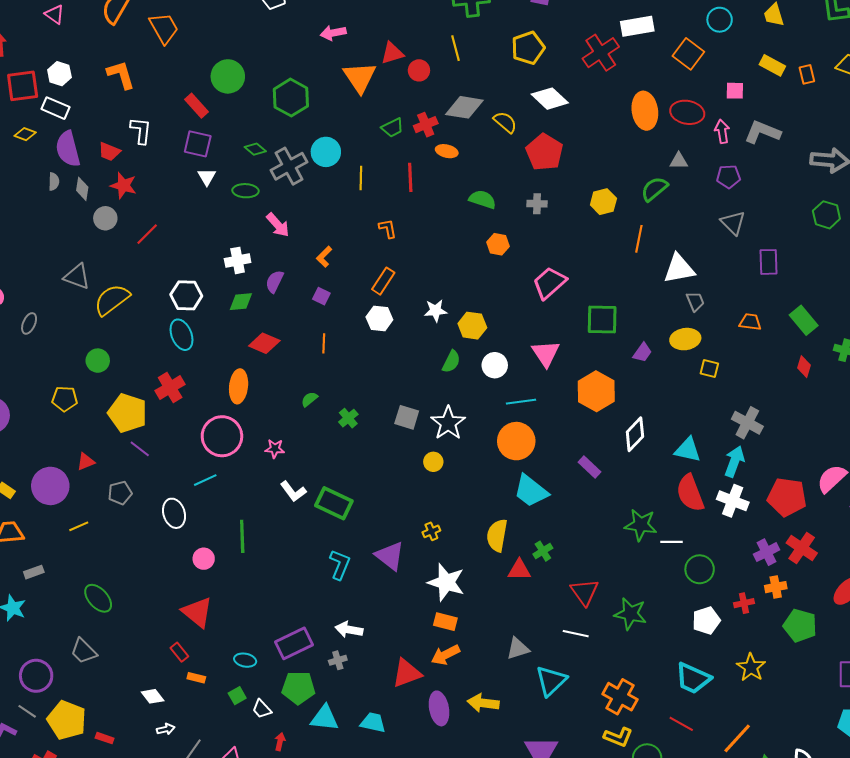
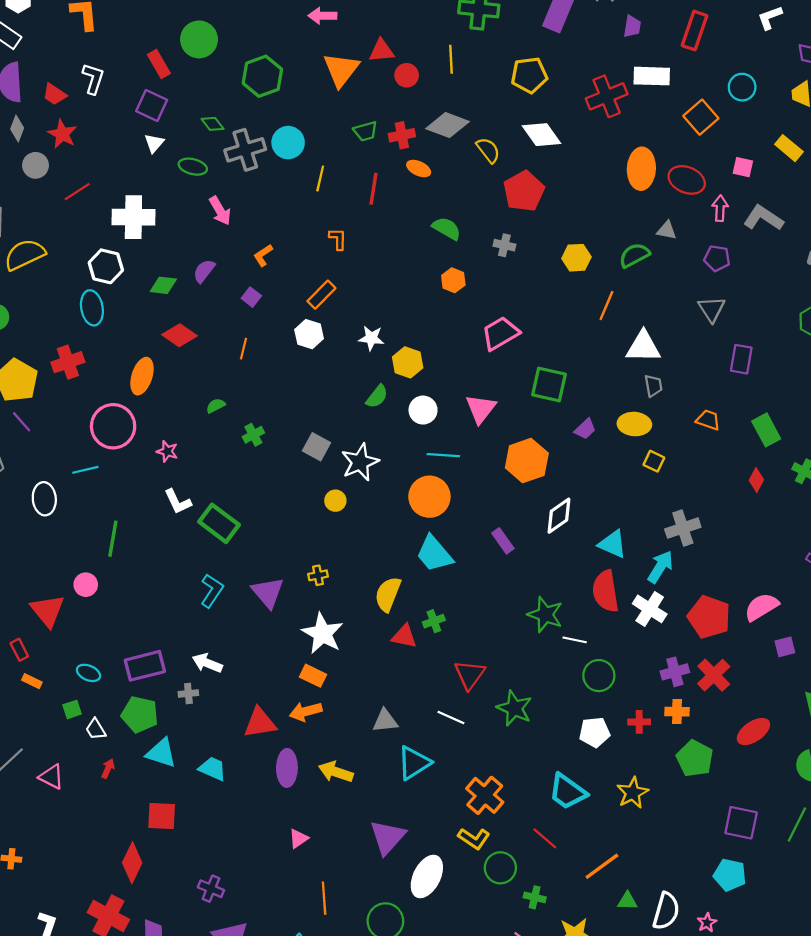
white cross: (238, 260) -> (133, 217), moved, size x1.5
gray cross: (747, 423) -> (683, 528), turned 32
pink circle: (204, 559) -> (86, 585), moved

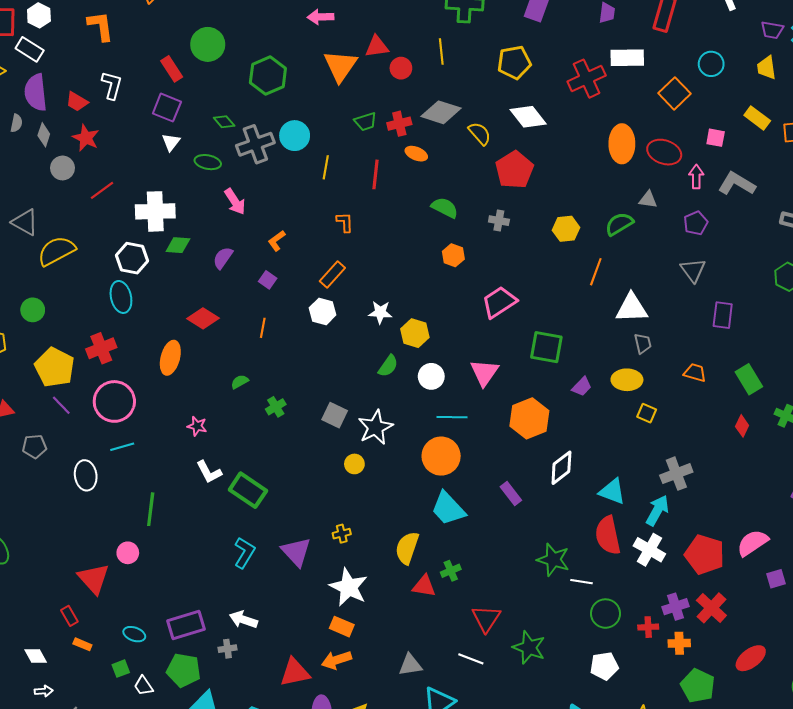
purple pentagon: (717, 258) -> (696, 223), turned -30
green diamond: (163, 285) -> (178, 245), moved
pink circle: (113, 426) -> (114, 401), moved
red cross: (639, 722) -> (648, 627), moved

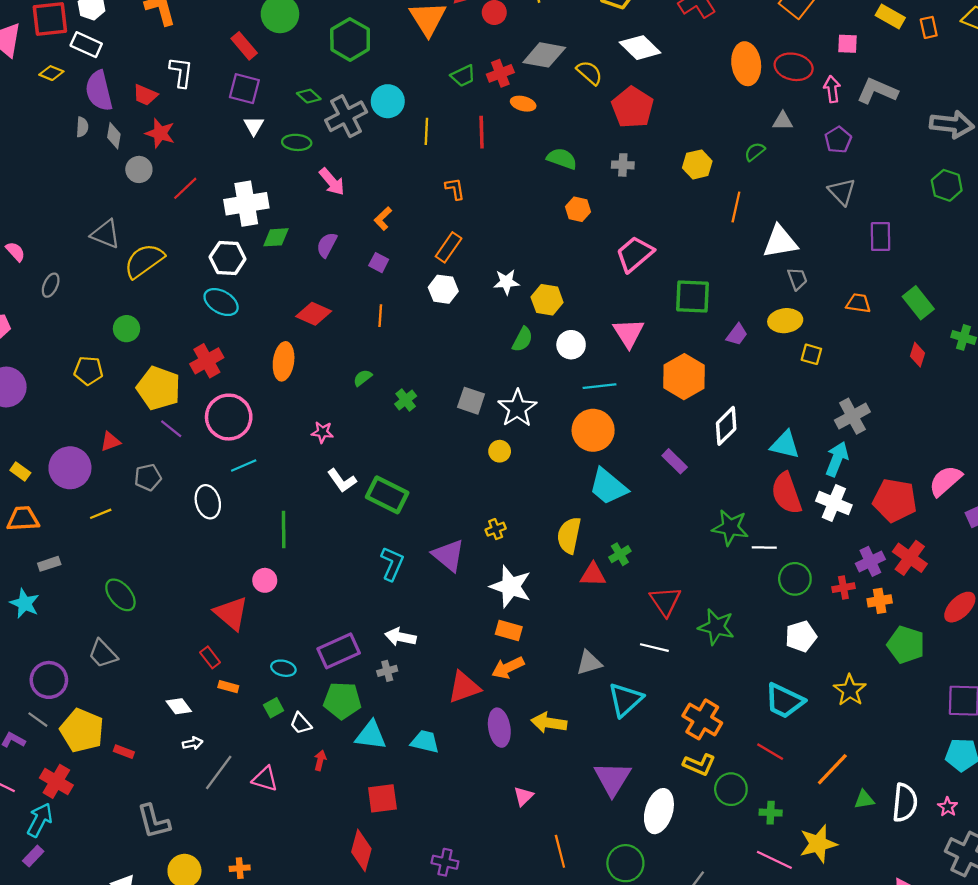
green semicircle: (619, 224) -> (755, 152), size x0.7
cyan ellipse: (121, 297) -> (221, 302), turned -40

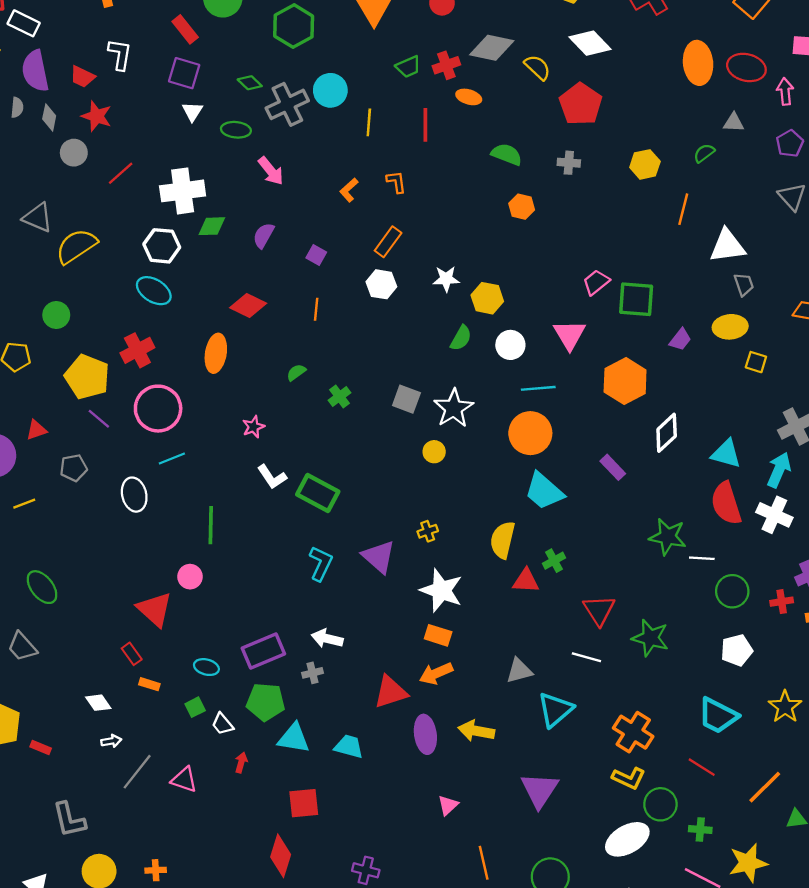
orange L-shape: (383, 219) -> (349, 190), moved
pink trapezoid: (635, 254) -> (596, 282), moved, size x0.7
pink star: (322, 432) -> (253, 427), turned -30
white ellipse: (659, 811) -> (627, 839), moved, turned 42

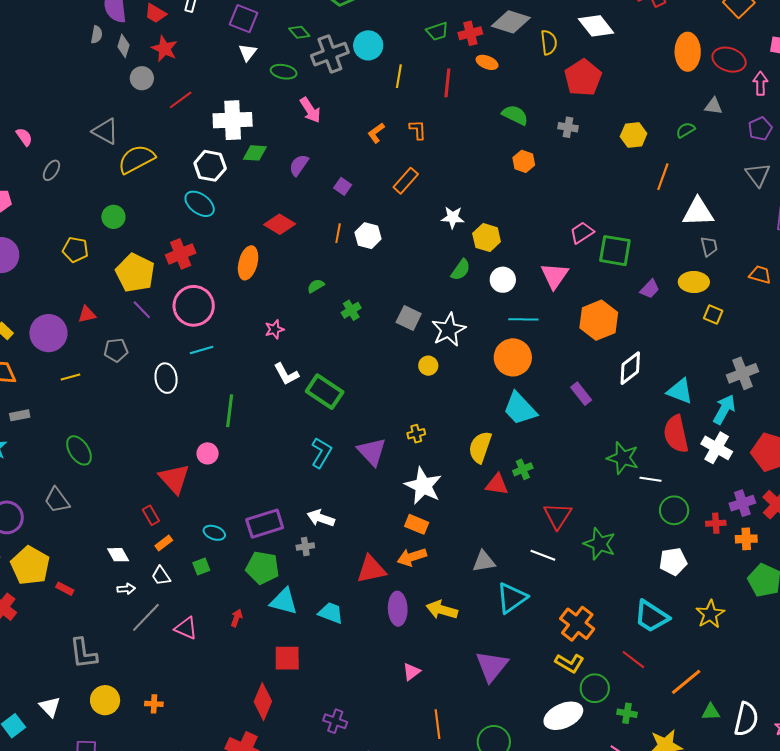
yellow semicircle: (537, 67) -> (549, 42), turned 35
white hexagon: (381, 284) -> (368, 236), moved
orange rectangle: (149, 684) -> (164, 543), turned -60
white trapezoid: (222, 724) -> (161, 576), moved

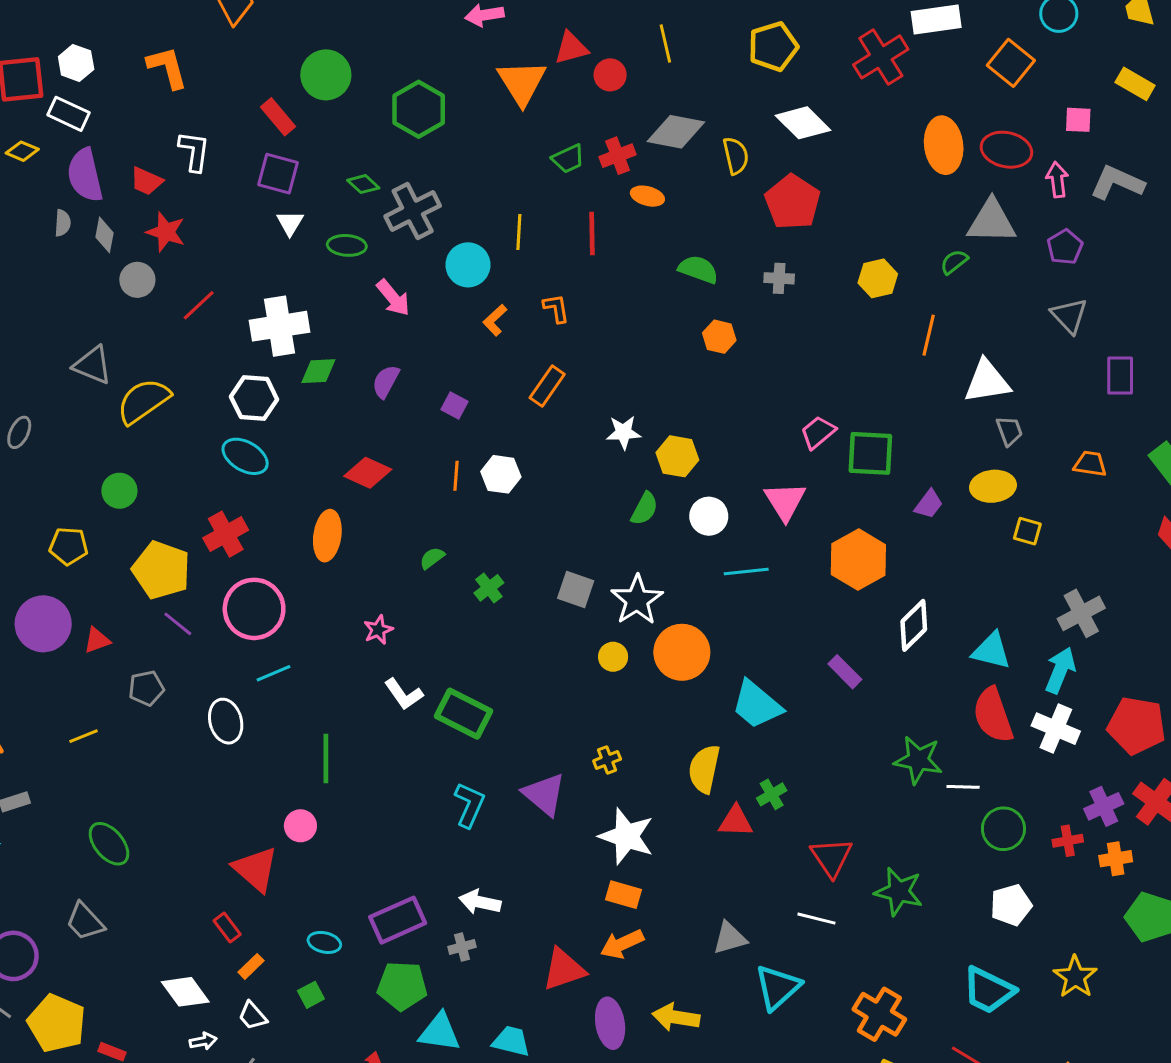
cyan circle: (368, 45) -> (468, 265), moved
gray triangle: (713, 106) -> (991, 221), size x1.8
purple circle: (48, 333) -> (43, 624), moved
orange circle: (513, 357) -> (682, 652), moved
white diamond: (118, 555) -> (185, 992), size x1.4

